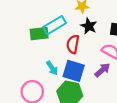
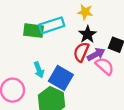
red semicircle: (73, 44) -> (81, 52), moved
purple arrow: (102, 70) -> (96, 54), moved

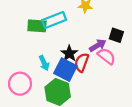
black star: (87, 34) -> (69, 54), moved
red semicircle: (81, 52) -> (82, 62), moved

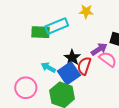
cyan arrow: (44, 63) -> (48, 67), turned 144
blue square: (65, 70) -> (69, 73), turned 30

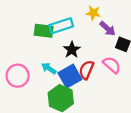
purple arrow: (99, 49) -> (107, 29), moved, turned 70
black star: (72, 58) -> (72, 50), moved
pink circle: (26, 88) -> (18, 76), moved

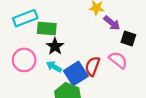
cyan rectangle: (61, 26) -> (25, 18), moved
black star: (72, 50) -> (55, 46), moved
pink circle: (18, 76) -> (24, 60), moved

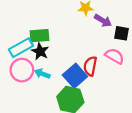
cyan rectangle: (25, 18) -> (21, 48), moved
black star: (55, 46) -> (40, 51), moved
cyan arrow: (54, 67) -> (42, 74), moved

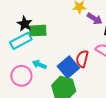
black star: (40, 51) -> (25, 24), moved
pink circle: (22, 70) -> (21, 76), moved

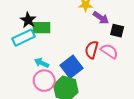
red semicircle: (82, 59) -> (92, 50), moved
pink circle: (21, 76) -> (44, 81), moved

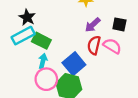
purple arrow: (101, 18) -> (93, 25), moved, turned 105
green rectangle: (41, 28) -> (41, 41), moved, turned 30
cyan arrow: (42, 63) -> (43, 61), turned 80

